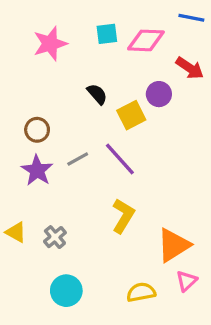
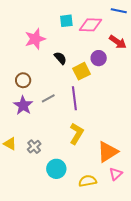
pink star: (50, 44) -> (35, 39), moved
purple line: (120, 159) -> (74, 98), turned 35
cyan circle: (66, 291) -> (56, 169), moved

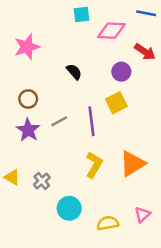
cyan square: (66, 21) -> (82, 15), moved
pink star: (35, 39) -> (27, 47), moved
yellow square: (81, 71) -> (116, 103), moved
orange triangle: (108, 152) -> (133, 164), moved

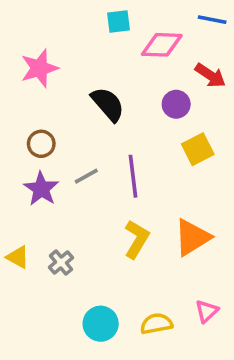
black semicircle: (74, 72) -> (108, 104), size x1.5
yellow square: (116, 103) -> (198, 149), moved
cyan circle: (69, 208) -> (101, 324), moved

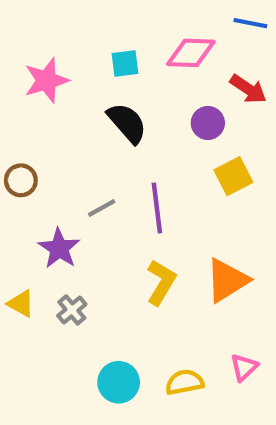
cyan square: (119, 21) -> (125, 63), moved
brown circle: (41, 144) -> (21, 180), moved
purple star: (41, 189) -> (59, 248), moved

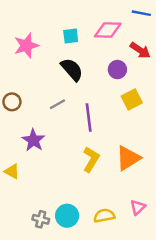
gray line: (102, 208) -> (57, 104), moved
gray cross: (72, 310) -> (41, 219), moved, turned -35

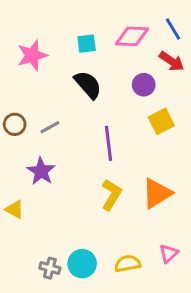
blue line: (141, 13) -> (173, 29), moved, turned 48
gray line: (57, 104) -> (50, 127), moved

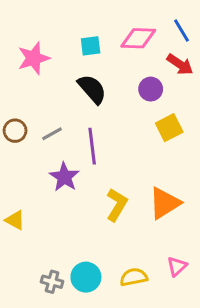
purple line: (109, 143) -> (92, 146), moved
purple star: (41, 171) -> (64, 177), moved

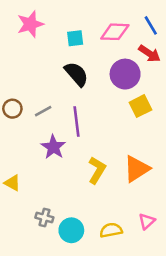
pink star: (34, 58) -> (30, 24), moved
purple circle: (151, 89) -> (125, 74), size x1.5
gray cross: (52, 282) -> (44, 217), moved

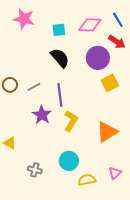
pink star: (30, 24) -> (24, 19), turned 30
yellow L-shape: (97, 170) -> (71, 121), moved
cyan circle: (71, 230) -> (69, 161), moved

